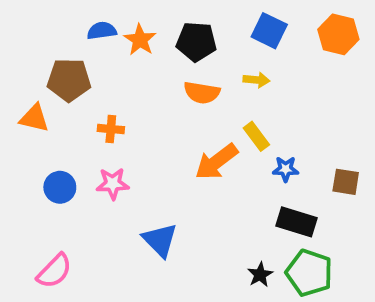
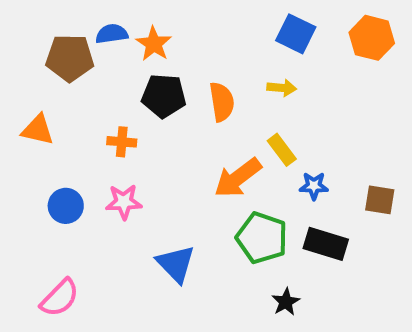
black pentagon: (196, 42) -> (164, 96), moved
brown pentagon: (69, 80) -> (70, 58), moved
orange semicircle: (202, 93) -> (222, 102), turned -108
green pentagon: (309, 273) -> (262, 238), moved

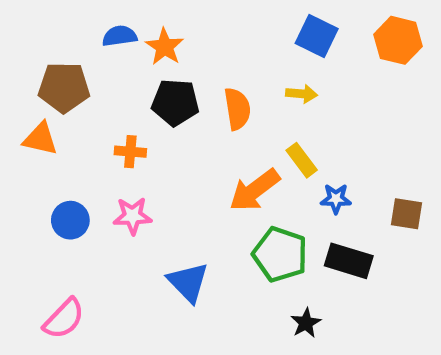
brown pentagon: (70, 58) -> (64, 87), moved

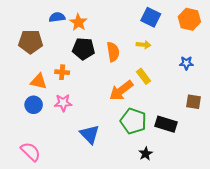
orange triangle: (40, 139) -> (39, 81), moved
blue star: (336, 199) -> (186, 63), moved
pink semicircle: (64, 319) -> (31, 152), turned -90

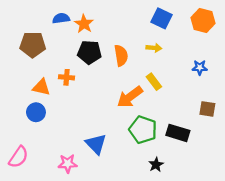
pink star: (63, 103) -> (68, 164), moved
pink semicircle: (31, 152) -> (19, 157), moved, turned 80

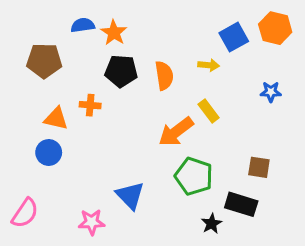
blue square: (161, 18) -> (234, 37), moved, turned 35
brown square: (207, 109) -> (259, 167), moved
black rectangle: (178, 133) -> (241, 204), moved

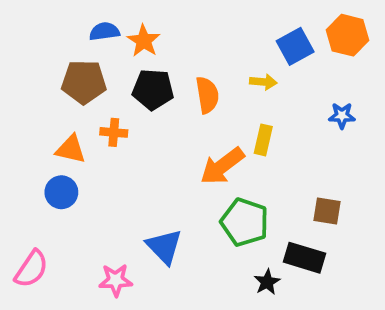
brown pentagon: (44, 61) -> (84, 82), moved
yellow rectangle: (209, 111) -> (263, 140), turned 50

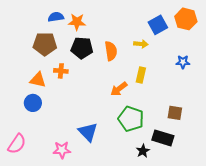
orange star: (144, 41) -> (77, 22), turned -30
orange arrow: (222, 166) -> (119, 89), size x0.7

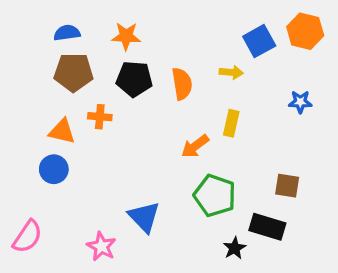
blue semicircle: (56, 17) -> (67, 33), moved
pink star: (62, 150) -> (101, 246), turned 30

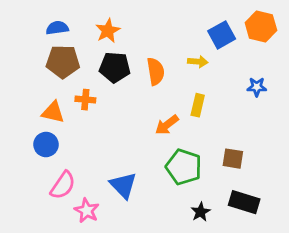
orange star: (126, 36) -> (108, 31), turned -30
brown square: (287, 186) -> (233, 159), moved
black rectangle: (267, 227) -> (244, 202), moved
pink semicircle: (27, 237) -> (63, 185), moved

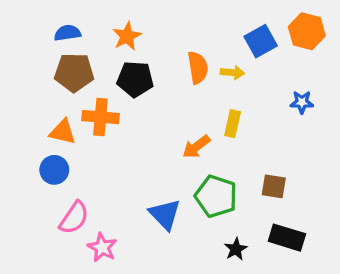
orange semicircle: (156, 71) -> (198, 68), moved
orange cross: (85, 100) -> (100, 117), size x1.5
blue triangle: (123, 185) -> (165, 214), moved

